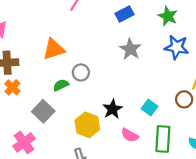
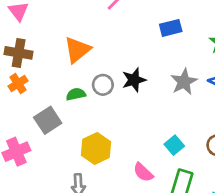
orange triangle: (54, 49) -> (77, 50), turned -35
gray star: (130, 49) -> (184, 82), moved
black star: (113, 109) -> (134, 80), moved

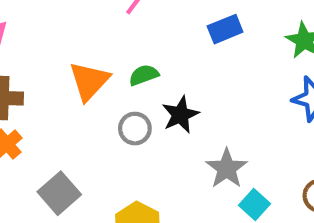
gray star: (184, 82) -> (227, 168), moved
green semicircle: (76, 94) -> (144, 75), moved

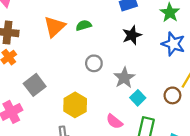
black star: (180, 115) -> (132, 35), moved
gray circle: (135, 129) -> (94, 63), moved

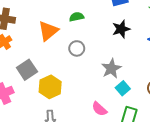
orange triangle: (55, 27) -> (48, 31), moved
gray circle: (94, 63) -> (77, 48), moved
yellow hexagon: (75, 105) -> (50, 87), moved

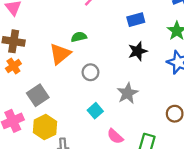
green semicircle: (77, 17) -> (79, 37), moved
yellow hexagon: (50, 87) -> (45, 127), moved
cyan square: (123, 88) -> (95, 111), moved

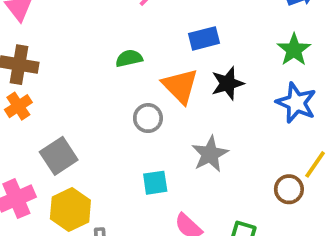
blue rectangle: (136, 20) -> (204, 38), moved
orange triangle: (60, 54) -> (180, 86), moved, turned -35
cyan square: (95, 111) -> (155, 183), turned 32

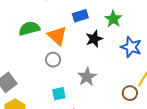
green star: (294, 50) -> (113, 19), moved
green semicircle: (129, 58) -> (29, 28), moved, size x1.5
orange triangle: (180, 86) -> (57, 36), moved

